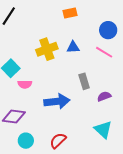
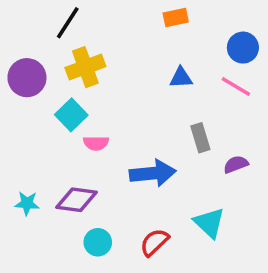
yellow cross: (47, 49) -> (85, 67), moved
cyan triangle: (103, 130) -> (209, 223), moved

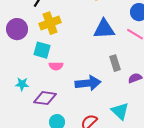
blue triangle: (181, 78) -> (104, 29), size x1.6
cyan square: (71, 115) -> (42, 50), turned -30
cyan star: (27, 203) -> (22, 84), moved

